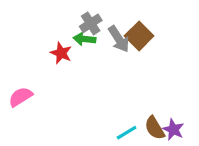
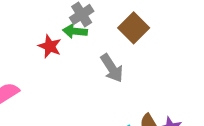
gray arrow: (119, 39) -> (112, 68), moved

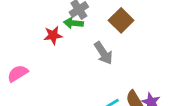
red star: (50, 46) -> (53, 35), turned -30

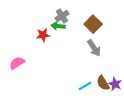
gray arrow: (103, 53) -> (94, 48), moved

